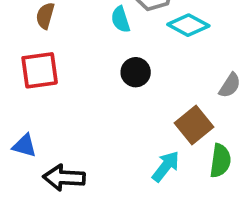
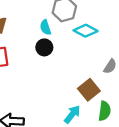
black circle: (136, 72) -> (44, 47), moved

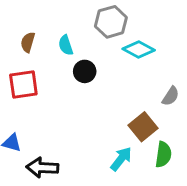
cyan semicircle: (45, 27) -> (66, 45), moved

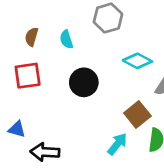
cyan diamond: (139, 50) -> (137, 61), moved
black circle: (85, 71) -> (84, 82), moved, size x1.4

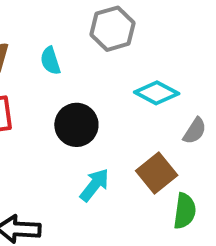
cyan arrow: (117, 144) -> (94, 185), moved

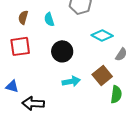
cyan arrow: (94, 185) -> (71, 81), turned 42

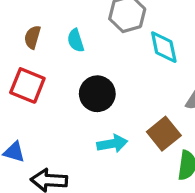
cyan diamond: (102, 35) -> (164, 47), moved, turned 50
red square: (20, 46) -> (27, 85), turned 30

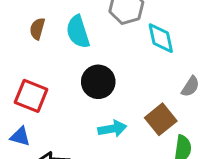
cyan semicircle: (76, 41) -> (78, 32), size x1.5
red square: (27, 85) -> (31, 96), moved

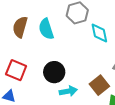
brown semicircle: (37, 29) -> (20, 27), size x1.5
black circle: (98, 82) -> (54, 72), moved

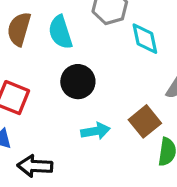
black circle: (54, 72) -> (78, 82), moved

